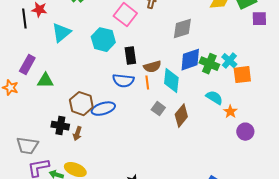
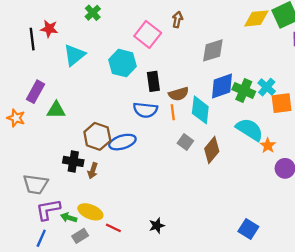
cyan semicircle: (214, 98) -> (250, 129), size x1.4

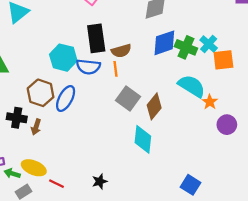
cyan hexagon: (122, 63) -> (63, 58), moved
black rectangle: (153, 81) -> (96, 38), size x1.4
cyan diamond: (200, 110) -> (143, 139), moved
blue ellipse: (122, 142) -> (66, 98), turned -45
gray square: (185, 142) -> (128, 98), size x1.5

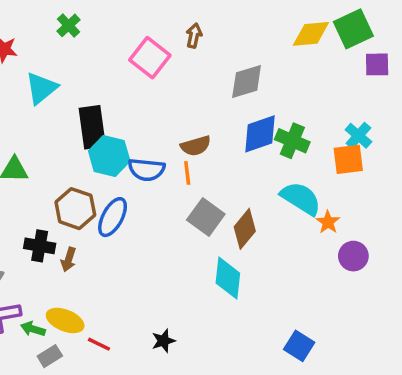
black rectangle: (96, 38) -> (92, 127), moved
cyan cross: (209, 44) -> (358, 136), moved

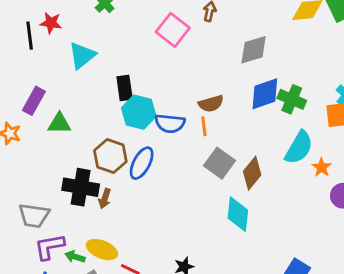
black rectangle: (92, 127) -> (125, 88), size x0.7
cyan semicircle: (301, 198) -> (299, 148), turned 88
black cross: (40, 246) -> (81, 187), size x1.4

